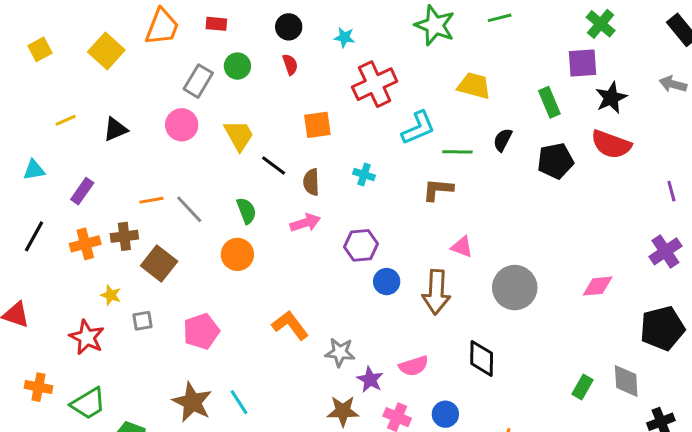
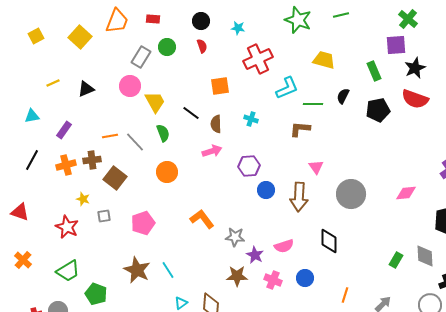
yellow trapezoid: (239, 135) -> (155, 102), moved
green semicircle: (246, 211) -> (163, 133), moved
pink triangle: (462, 247) -> (316, 167), turned 35
orange cross: (38, 387) -> (23, 260), moved, turned 30

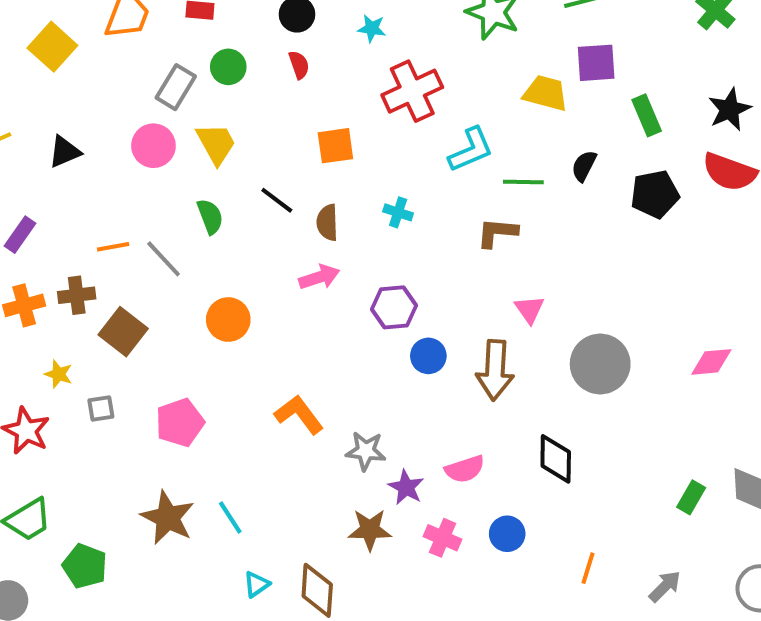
purple square: (396, 45) -> (596, 63), moved
yellow trapezoid: (155, 102) -> (216, 144), moved
green semicircle: (163, 133) -> (210, 216), moved

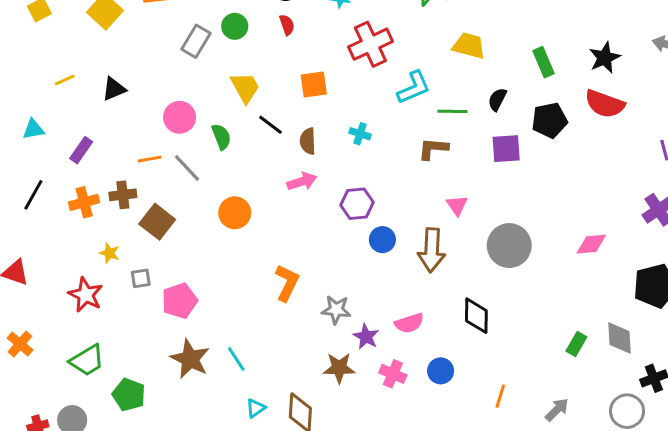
purple square: (596, 63) -> (506, 149), moved
yellow trapezoid: (216, 144) -> (245, 87), moved
pink circle: (153, 146) -> (180, 117), moved
orange L-shape: (299, 415) -> (287, 283), turned 63
pink pentagon: (180, 423) -> (180, 301), moved

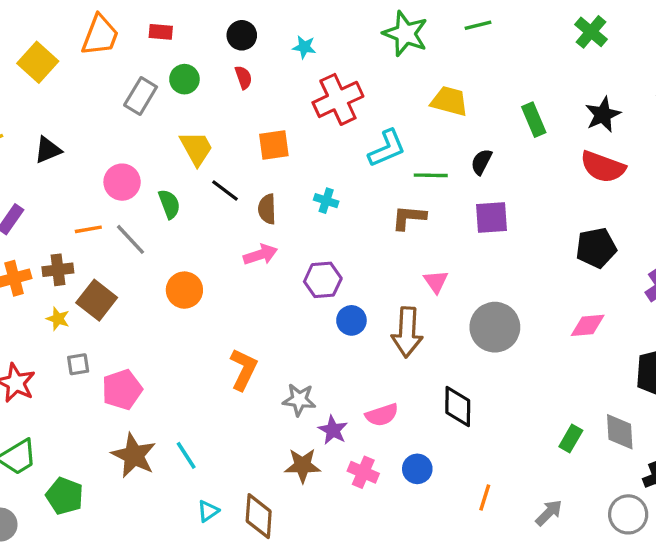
black pentagon: (549, 120) -> (596, 248), moved
yellow star: (109, 253) -> (58, 319), moved

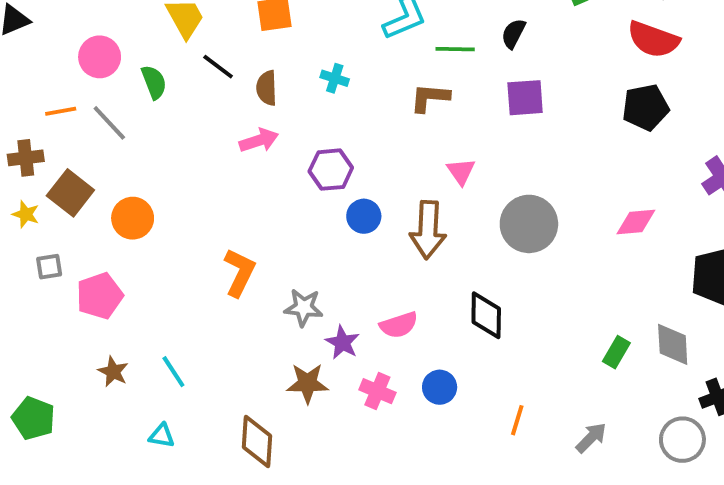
black pentagon: (596, 248) -> (646, 107), moved
orange circle: (184, 290) -> (133, 218), moved
brown star: (134, 455) -> (113, 372), size x0.6
cyan triangle: (208, 511) -> (162, 436), moved, turned 45

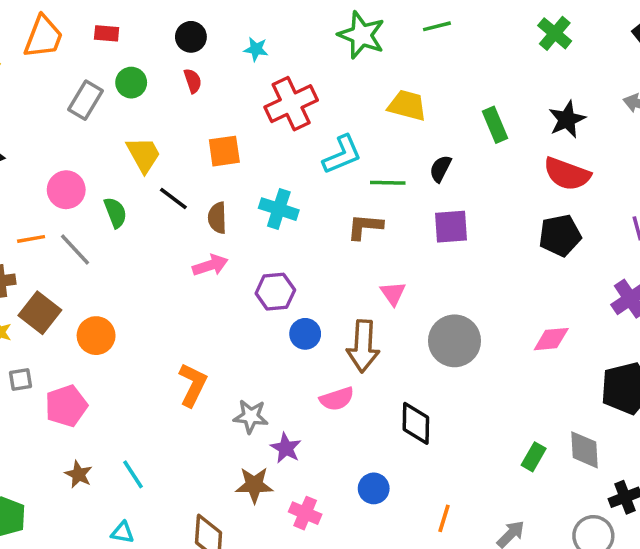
cyan cross: (335, 78) -> (279, 209), size x1.5
pink semicircle: (399, 325) -> (337, 399), moved
pink cross: (377, 391) -> (305, 513), moved

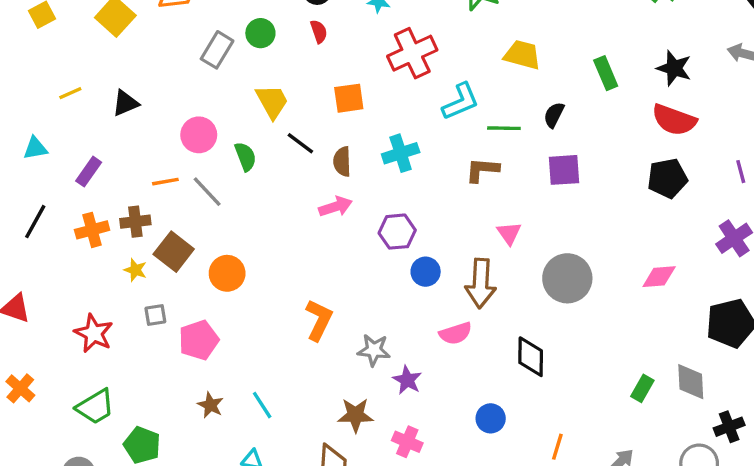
black star: (567, 119) -> (674, 68), turned -30
cyan cross: (279, 209) -> (401, 153), turned -36
brown star: (254, 485) -> (356, 415), moved
pink cross: (305, 513) -> (407, 442), moved

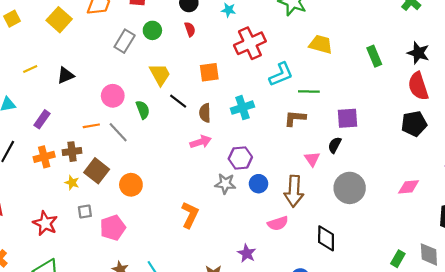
black semicircle: (554, 115) -> (335, 145), moved
red semicircle: (674, 120) -> (418, 86), turned 52
gray star: (374, 350) -> (225, 184), moved

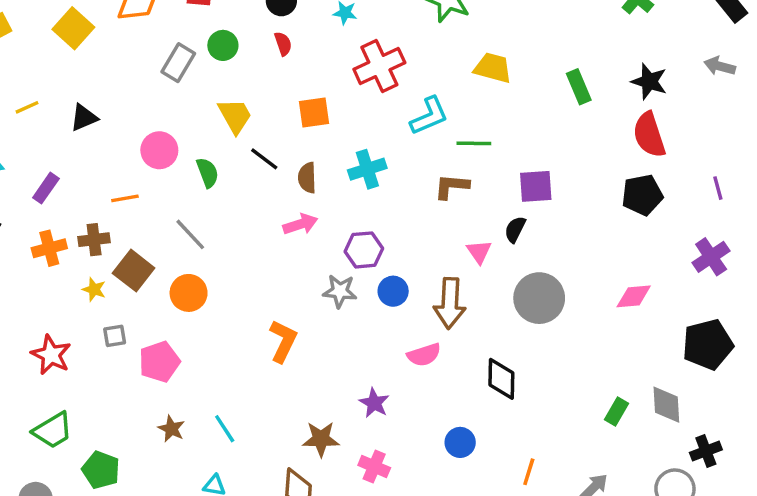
gray line: (118, 132) -> (190, 234), moved

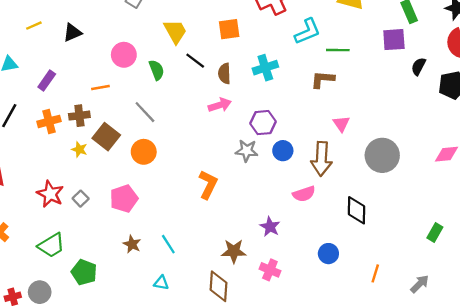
purple square: (536, 186) -> (394, 40), moved
black semicircle: (515, 229) -> (418, 66), moved
gray square: (115, 336) -> (81, 199), moved, turned -35

